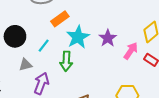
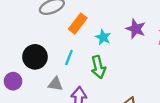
cyan star: (78, 37) -> (103, 37), size x0.6
gray triangle: (25, 65) -> (55, 84), turned 40

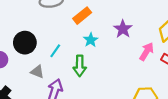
orange rectangle: (78, 24) -> (82, 16), moved
purple star: (136, 29) -> (123, 29), moved

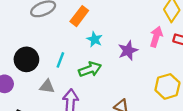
purple star: (123, 29) -> (128, 51), moved, turned 30
green arrow: (80, 66) -> (90, 69), turned -96

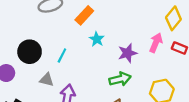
green arrow: (90, 69) -> (120, 79), moved

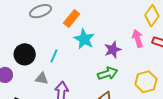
cyan star: (97, 39) -> (84, 39), size x1.5
pink arrow: (156, 43) -> (138, 39), turned -36

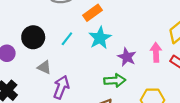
purple star: (113, 50) -> (127, 57), turned 30
cyan line: (54, 56) -> (67, 39), moved

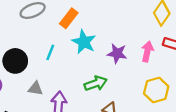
pink arrow: (156, 52) -> (147, 52), moved, turned 30
green arrow: (115, 80) -> (96, 83), moved

